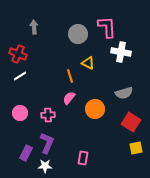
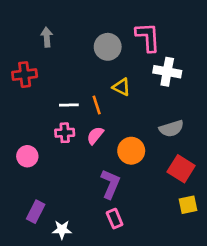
red cross: (18, 54) -> (25, 75), turned -30
white line: (20, 76) -> (69, 105), moved, turned 32
pink cross: (48, 115) -> (65, 133), moved
purple L-shape: (47, 143) -> (110, 184), moved
pink rectangle: (83, 158) -> (115, 219), turned -32

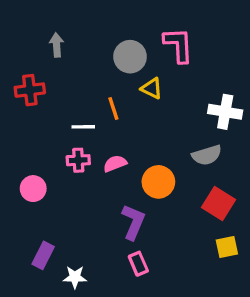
white cross: (167, 72) -> (225, 112), moved
yellow triangle: (122, 87) -> (152, 88), moved
orange line: (97, 105) -> (113, 108), moved
pink semicircle: (95, 135) -> (115, 164), turned 30

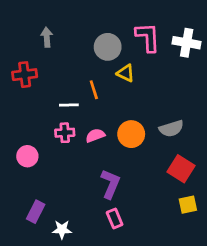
white cross: (225, 112) -> (187, 43), moved
orange circle: (158, 182) -> (131, 134), moved

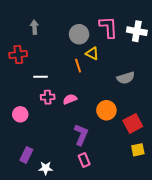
orange line: (94, 90) -> (78, 66), moved
white line: (69, 105) -> (41, 77), moved
gray semicircle: (171, 129) -> (126, 78), moved
orange circle: (131, 134) -> (106, 110), moved
red square: (181, 169) -> (133, 123), turned 30

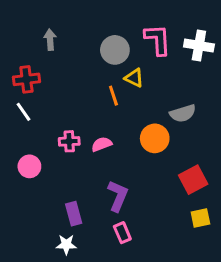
white line: (41, 77) -> (24, 112), moved, turned 56
orange circle: (106, 110) -> (155, 138), moved
purple rectangle: (26, 155) -> (74, 214), moved, turned -42

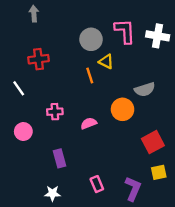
gray arrow: (50, 40) -> (34, 14), moved
red cross: (26, 79) -> (38, 59), moved
pink semicircle: (102, 144) -> (89, 123), moved
purple L-shape: (118, 196) -> (133, 189), moved
purple rectangle: (74, 214) -> (59, 158), moved

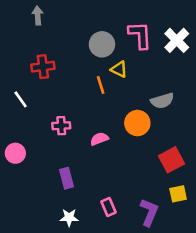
white cross: (158, 36) -> (177, 40), turned 35
pink circle: (23, 132) -> (15, 153), moved
white star: (52, 193) -> (69, 218), moved

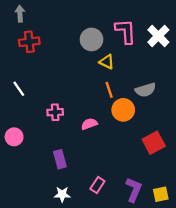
gray arrow: (38, 15) -> (20, 14), moved
red cross: (43, 67) -> (29, 42), moved
orange line: (101, 85) -> (109, 90), moved
yellow square: (178, 194) -> (161, 194), moved
pink rectangle: (108, 207) -> (97, 185), turned 56

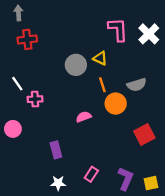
gray circle: (92, 39) -> (76, 65), moved
pink cross: (55, 112) -> (35, 99), moved

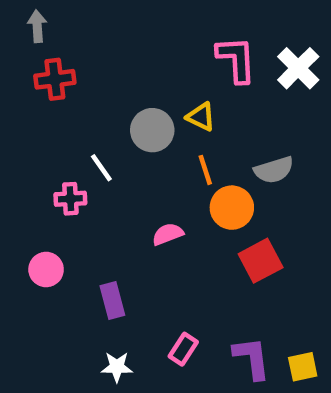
white line: (17, 84) -> (101, 168), moved
pink circle: (13, 129) -> (46, 269), moved
red square: (144, 134) -> (261, 261), moved
purple L-shape: (126, 179) -> (252, 358), turned -30

